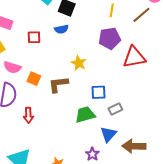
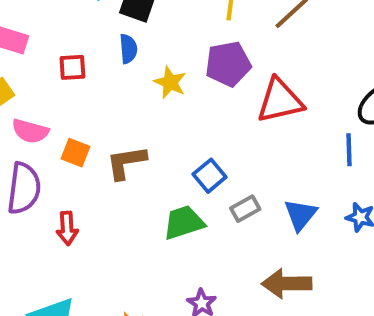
blue semicircle: (61, 29) -> (128, 49), turned -80
yellow star: (79, 63) -> (170, 82), moved
blue square: (99, 92) -> (210, 176), turned -35
blue triangle: (108, 134) -> (300, 215), moved

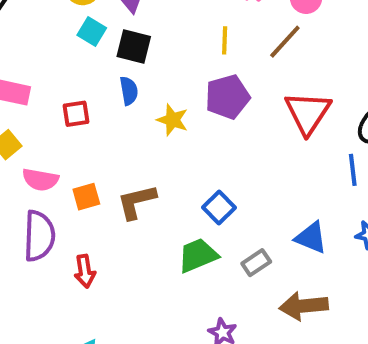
red triangle: (280, 101) -> (308, 113), moved, turned -39
orange square: (75, 153) -> (86, 197), turned -32
gray rectangle: (245, 209) -> (256, 263), moved
blue triangle: (300, 215) -> (311, 238), turned -42

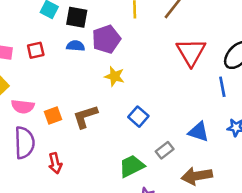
blue semicircle: (129, 91) -> (76, 46), turned -72
purple pentagon: (227, 97) -> (106, 39), moved
red square: (76, 114) -> (36, 50), moved
yellow star: (173, 120) -> (114, 76), moved
green trapezoid: (198, 255) -> (132, 166), moved

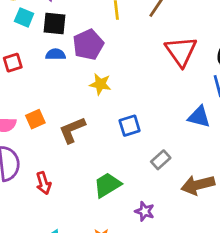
orange square: (53, 115) -> (35, 119), moved
blue square: (138, 117) -> (130, 126), turned 36
blue triangle: (199, 132) -> (199, 117), moved
green trapezoid: (132, 166) -> (107, 185), moved

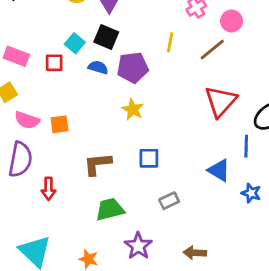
cyan square: (24, 17) -> (75, 43), moved
brown L-shape: (72, 130) -> (97, 164), moved
brown arrow: (198, 185) -> (195, 253), moved, size x0.7
purple star: (145, 211) -> (138, 246), size x1.4

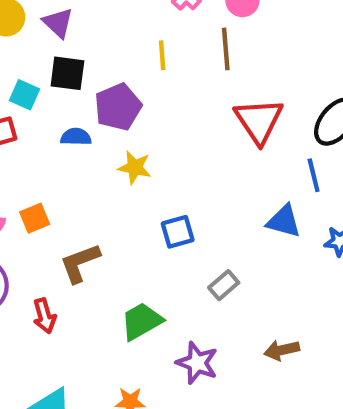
brown line: (212, 49) -> (226, 49), turned -40
blue semicircle: (98, 67) -> (76, 137), moved
brown L-shape: (97, 164) -> (80, 263), moved

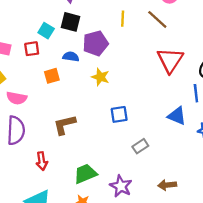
brown line: (226, 49) -> (157, 19), turned -50
orange square: (35, 218) -> (52, 76), moved
red arrow: (44, 316) -> (42, 161), moved
green trapezoid: (141, 321) -> (85, 174), moved

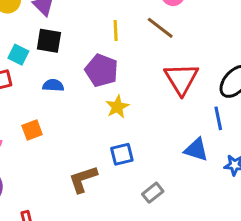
purple pentagon: (95, 43) -> (102, 70), moved, turned -30
orange square: (52, 76) -> (32, 130), moved
yellow star: (100, 77) -> (117, 107), moved, turned 30
brown L-shape: (65, 125) -> (83, 179), moved

